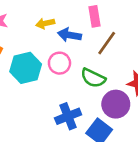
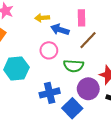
cyan hexagon: (26, 68) -> (16, 69), moved
green semicircle: (93, 78) -> (74, 66), turned -30

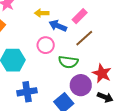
pink rectangle: (82, 18) -> (80, 16), turned 42
blue cross: (50, 93) -> (27, 92), moved

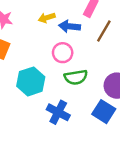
green semicircle: (68, 62) -> (76, 77), moved
blue cross: (27, 92) -> (58, 112), turned -36

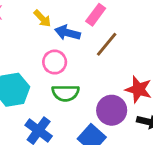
yellow arrow: (47, 18) -> (42, 18), turned -126

